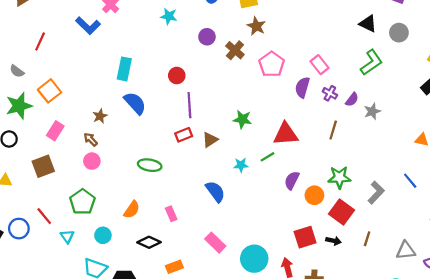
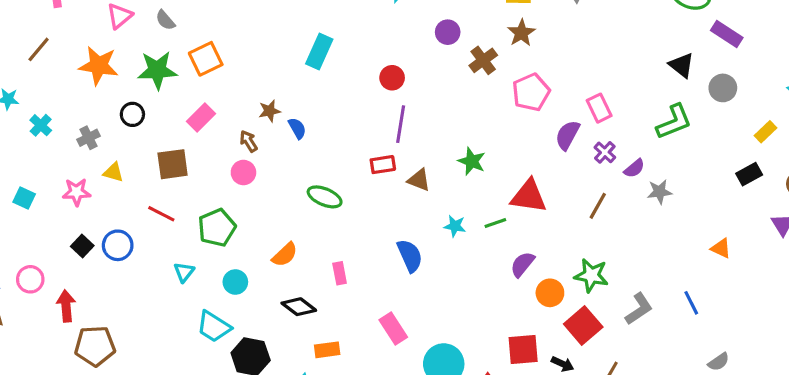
blue semicircle: (135, 103) -> (297, 128), moved, size x0.6
brown triangle: (210, 140) -> (419, 180), turned 42
red line: (44, 216) -> (161, 214), moved, turned -36

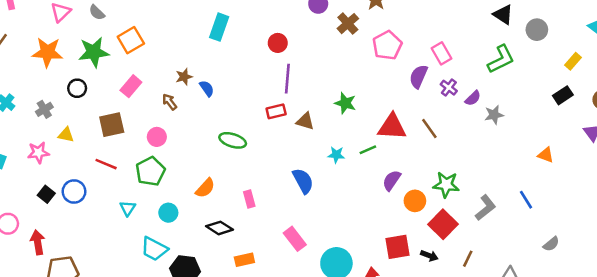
pink circle: (243, 173) -> (157, 137), moved
brown line: (598, 206) -> (429, 128), moved, turned -60

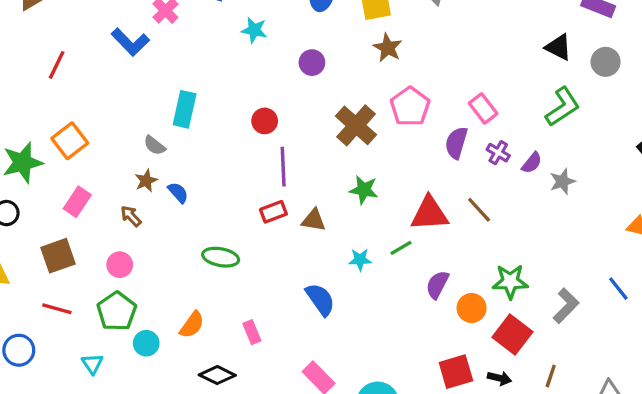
gray semicircle: (97, 12) -> (155, 145), moved
brown cross: (348, 24) -> (356, 125), moved, size x1.4
cyan circle: (168, 213) -> (146, 343), moved

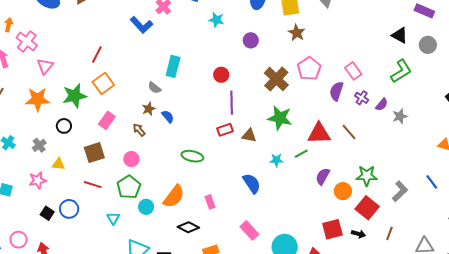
red line: (57, 65) -> (97, 55), moved
green star: (364, 190) -> (280, 118), size x1.4
orange semicircle: (192, 325) -> (174, 196), size x1.4

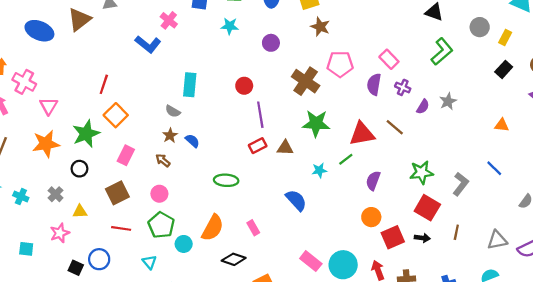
gray circle: (428, 45) -> (480, 27), moved
pink pentagon: (309, 69) -> (340, 64), turned -30
purple semicircle: (382, 105) -> (423, 107), moved
orange circle: (343, 191) -> (371, 217), moved
pink rectangle: (249, 230) -> (311, 261), moved

